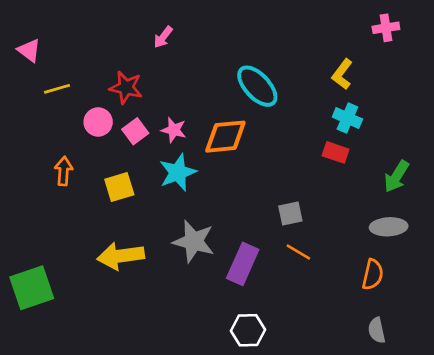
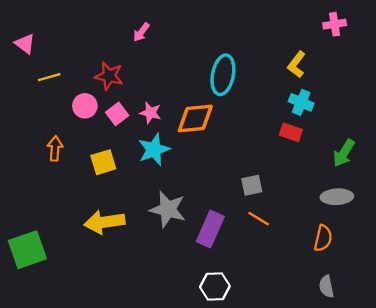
cyan ellipse: (257, 86) -> (223, 75), turned 54

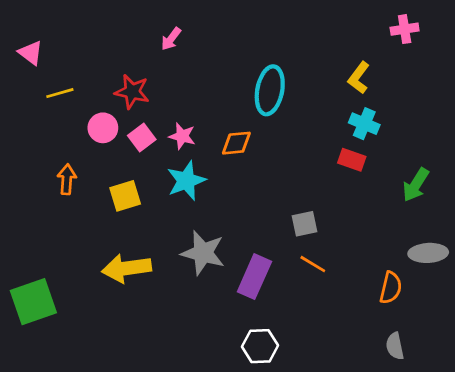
orange diamond: (195, 119) -> (236, 143), size x0.7
gray ellipse: (337, 197) -> (428, 253), moved

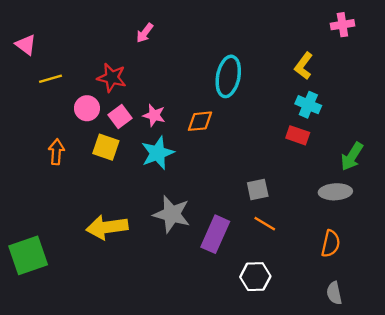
yellow square: (125, 196) -> (106, 147), moved, turned 36
gray ellipse: (428, 253) -> (335, 192), moved
white hexagon: (260, 346) -> (255, 277), moved

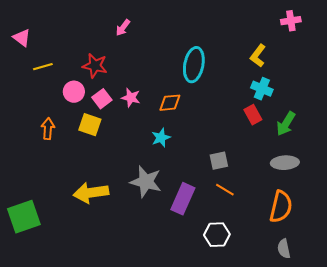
red rectangle: (298, 135) -> (253, 115), turned 42
cyan star: (158, 153) -> (161, 138), moved, size x0.7
green arrow: (352, 156) -> (286, 124), moved
orange semicircle: (331, 244) -> (281, 207), size x1.4

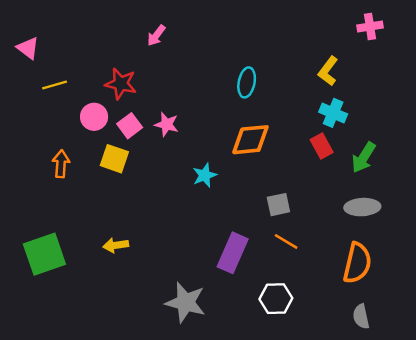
cyan ellipse: (194, 65) -> (247, 82), size x0.7
orange diamond: (170, 103) -> (250, 140), moved, size x1.4
gray star: (146, 182) -> (186, 302), moved
yellow arrow: (91, 193) -> (116, 245), size x0.6
green square: (24, 217) -> (44, 254), moved

